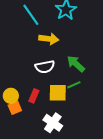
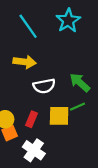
yellow arrow: (49, 39) -> (25, 62), moved
white cross: (53, 123) -> (34, 150), moved

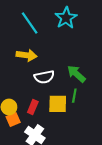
green line: (77, 107) -> (74, 96), turned -56

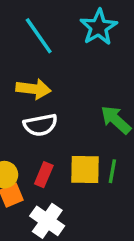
white semicircle: (44, 77) -> (40, 125), moved
green line: (74, 96) -> (112, 171), moved

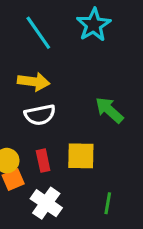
green line: (112, 171) -> (108, 203), moved
red rectangle: (44, 175) -> (43, 161), turned -35

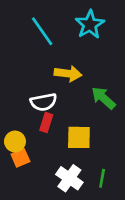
yellow arrow: (34, 82) -> (68, 73), moved
red rectangle: (43, 161) -> (46, 122), moved, turned 30
white cross: (46, 203) -> (69, 178), moved

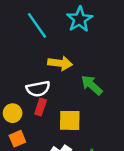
yellow circle: (15, 142) -> (13, 113), moved

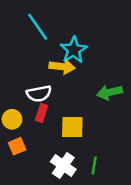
cyan star: (80, 19) -> (74, 50), moved
green arrow: (92, 85) -> (110, 92), moved, turned -55

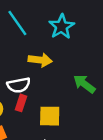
cyan star: (74, 50) -> (62, 27), moved
green arrow: (110, 92) -> (84, 84), turned 50

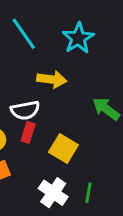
yellow square: (50, 116) -> (63, 149), turned 30

